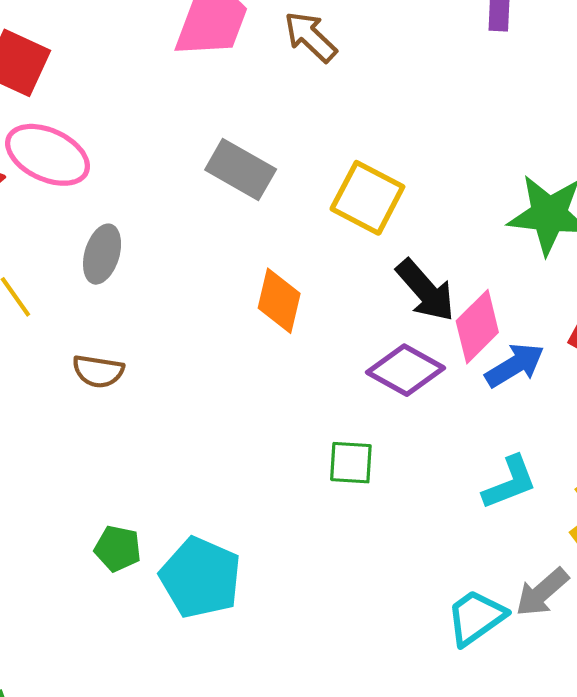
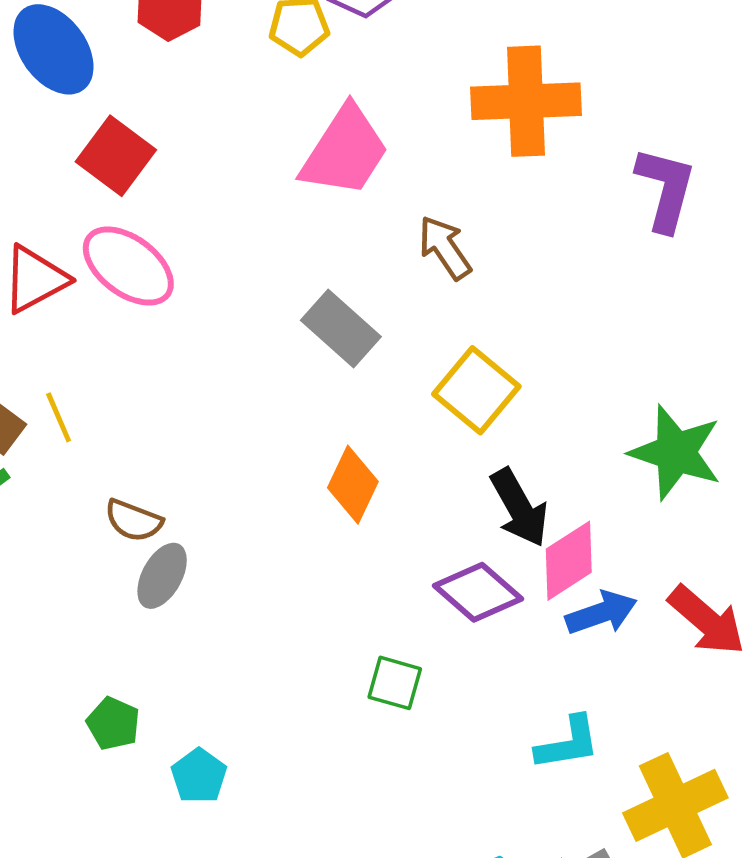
brown arrow: (310, 37) -> (445, 248), moved
gray ellipse: (102, 254) -> (162, 576), moved
cyan pentagon: (200, 578) -> (199, 776), size x0.6

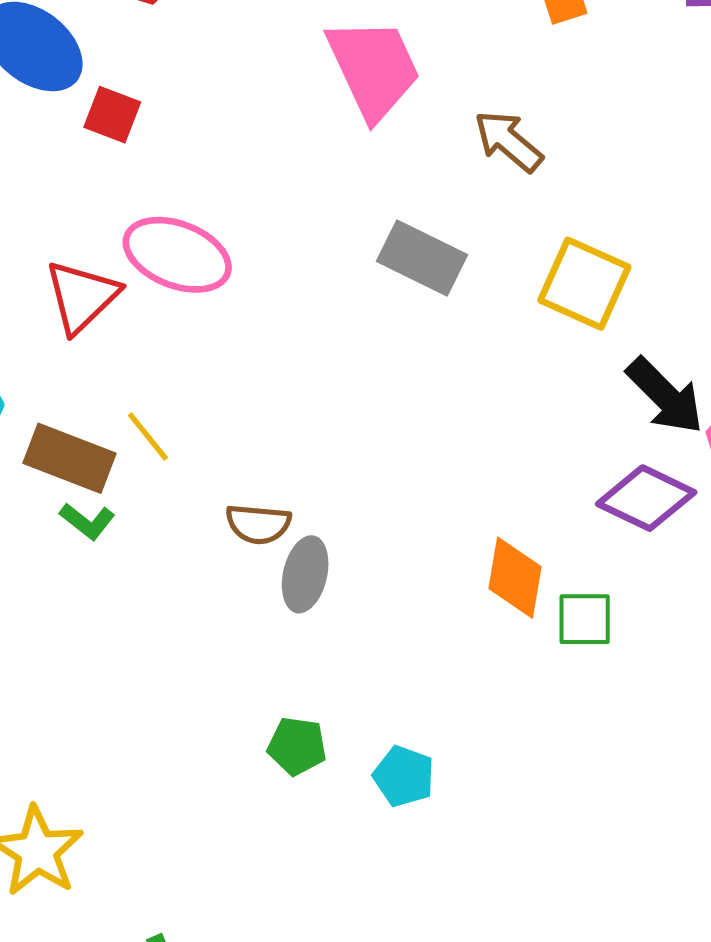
pink trapezoid: (345, 151) -> (374, 68), turned -42
red square: (116, 156) -> (112, 115), moved, size x0.7
orange diamond: (353, 485) -> (515, 578), moved

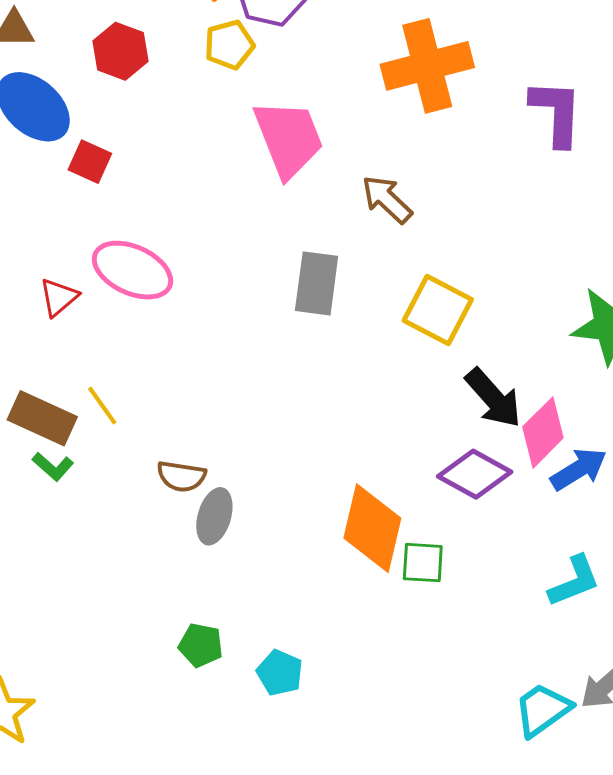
gray rectangle: (422, 258) -> (317, 283), turned 68
red triangle: (82, 297) -> (59, 297), size x0.7
orange diamond: (515, 578) -> (372, 528), size x1.4

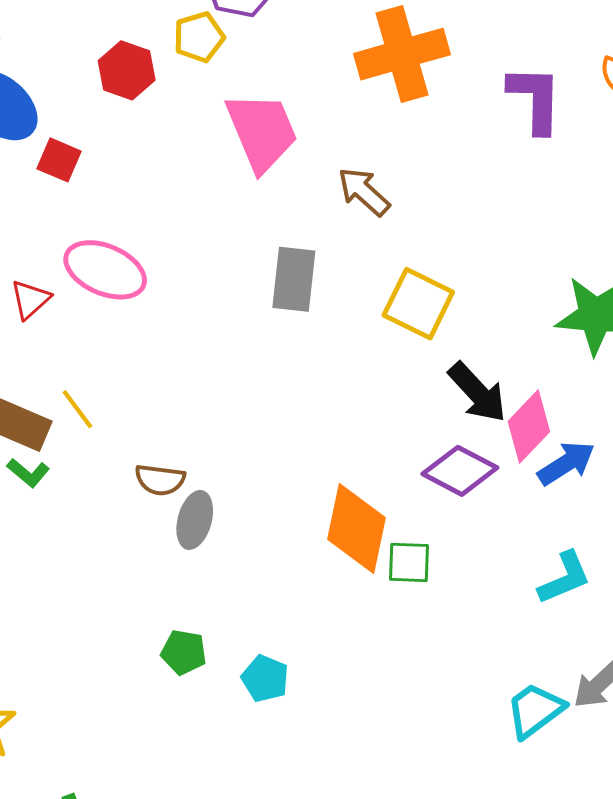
red hexagon: (120, 51) -> (127, 70), moved

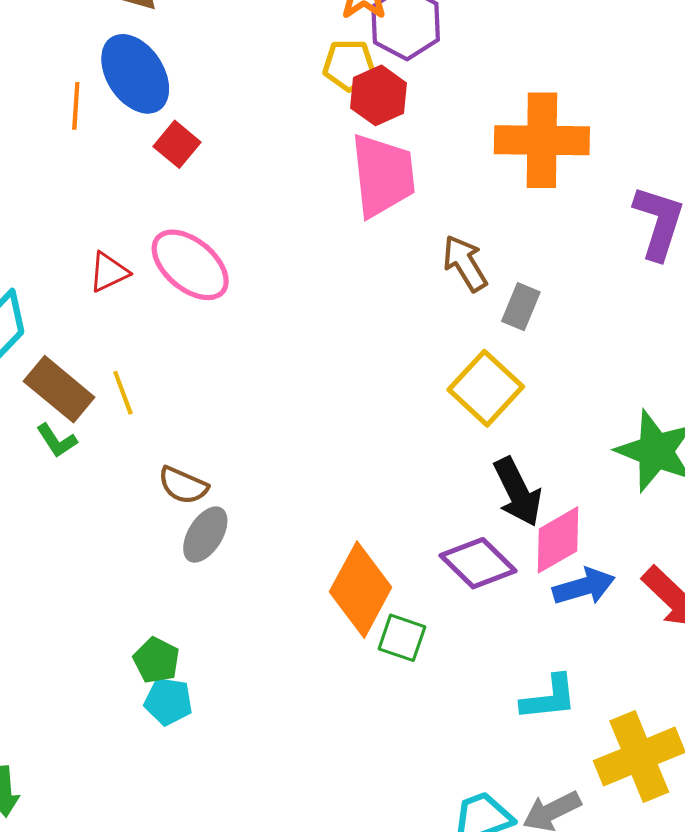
red hexagon: (127, 70) -> (379, 95), moved
gray rectangle: (294, 279) -> (521, 307), moved, size x0.7
cyan pentagon: (265, 679) -> (168, 701), moved, turned -30

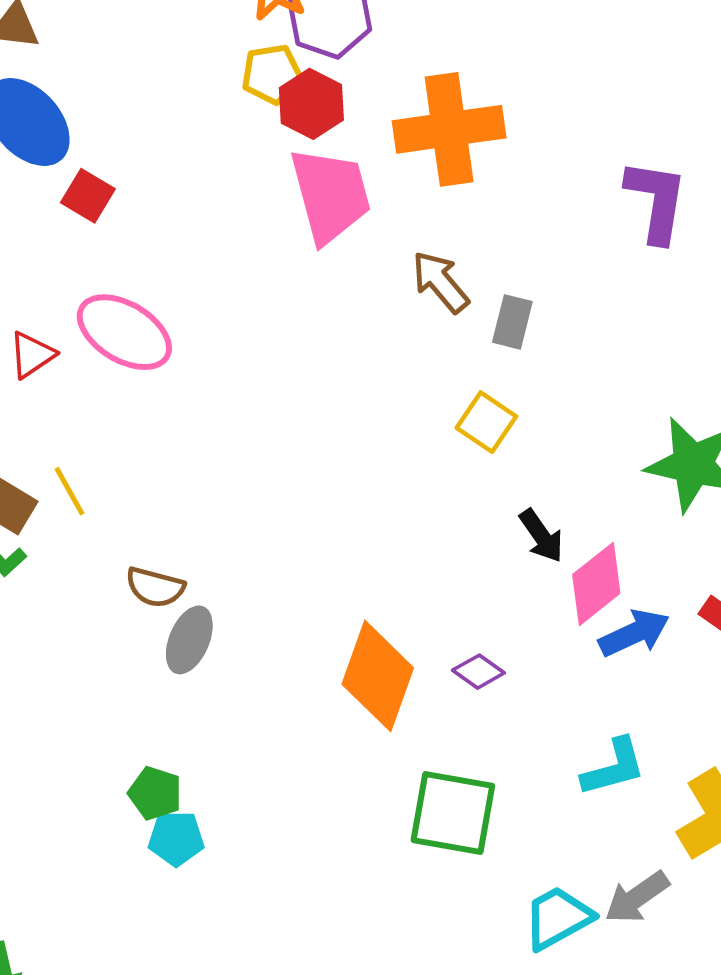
orange cross: (542, 140) -> (449, 129), moved
yellow square: (486, 388) -> (486, 422), size x0.7
black arrow: (518, 492) -> (541, 536), size x0.7
purple diamond: (478, 563) -> (478, 672), moved, size x0.6
green square: (402, 638) -> (453, 813), moved, size x1.6

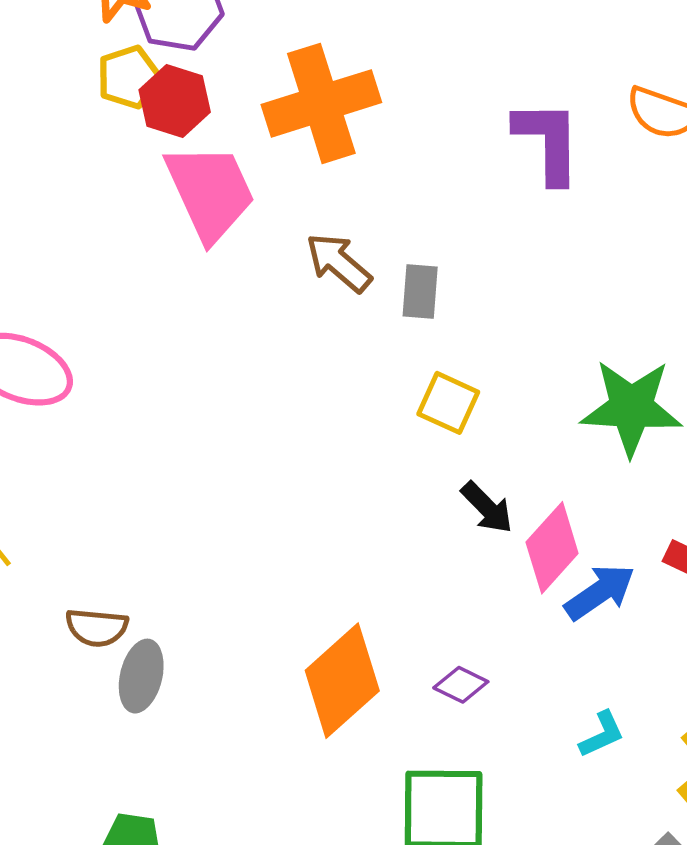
yellow square: (486, 422) -> (448, 403), moved
purple diamond: (478, 672) -> (461, 685), moved
orange diamond: (378, 676) -> (342, 681), turned 38
cyan L-shape: (614, 767) -> (602, 734), size x0.7

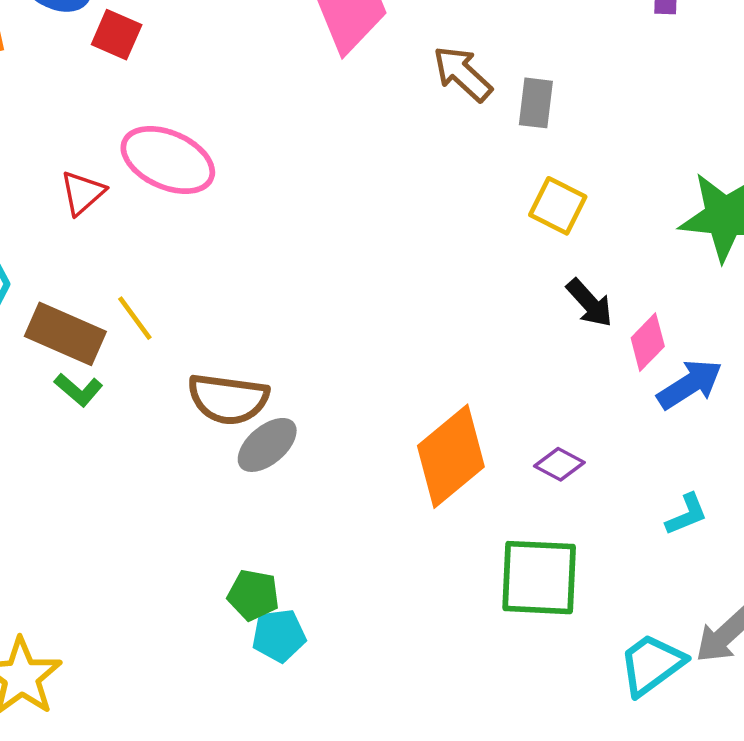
pink diamond: (552, 548) -> (648, 342), size x0.7
brown semicircle: (97, 627) -> (228, 399), size x1.4
gray ellipse: (141, 676) -> (267, 445), turned 34

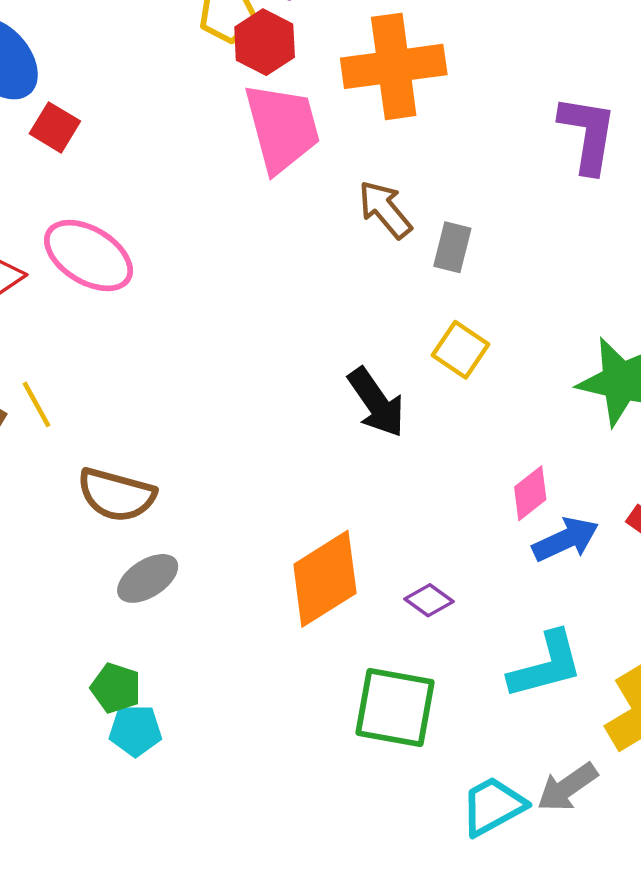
black arrow: (590, 303) -> (376, 402), moved, size x1.4
gray ellipse: (267, 445) -> (148, 578), moved
cyan L-shape: (687, 514) -> (546, 665), size x1.8

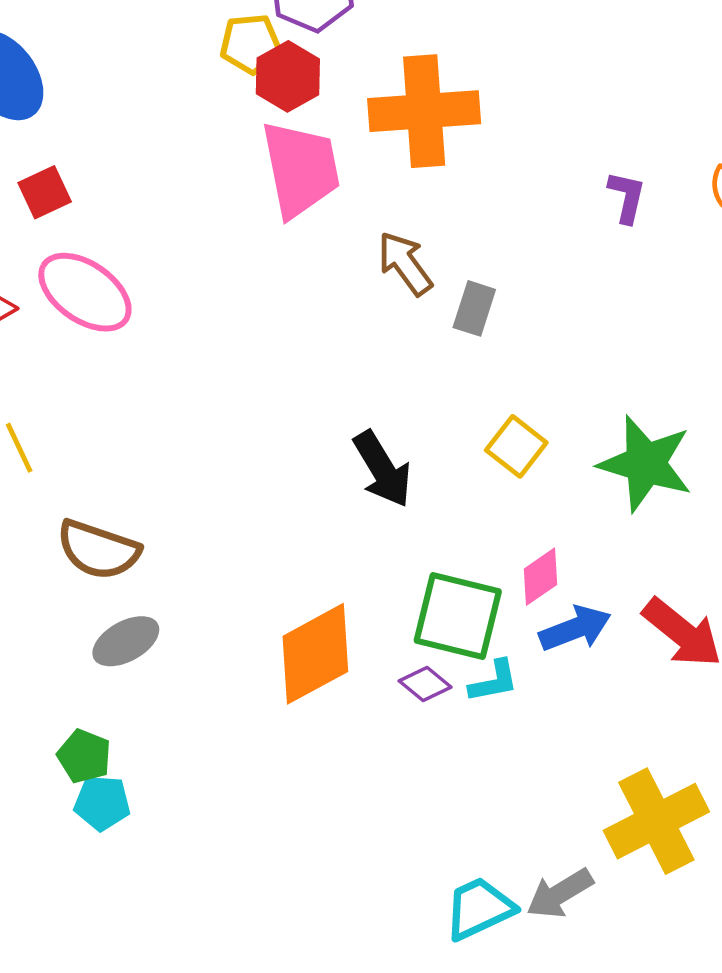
red square: (55, 127) -> (45, 192), moved, turned 30
purple L-shape: (588, 134) -> (627, 197), size x0.6
yellow square: (460, 350) -> (516, 446), moved
cyan L-shape: (546, 665) -> (494, 681), moved, size x0.6
green square: (395, 707) -> (458, 616), moved

